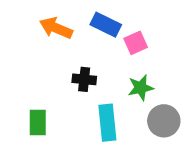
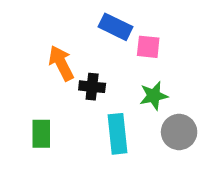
orange arrow: (56, 28) -> (61, 63), moved, turned 40
pink square: (136, 43) -> (148, 47), turned 30

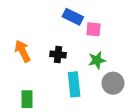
orange arrow: (61, 63) -> (22, 51), moved
green rectangle: (41, 134) -> (27, 99), moved

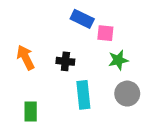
green star: (97, 60) -> (118, 60), moved

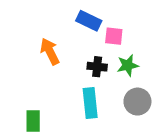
orange arrow: (26, 57) -> (50, 51), moved
black cross: (65, 61) -> (97, 67), moved

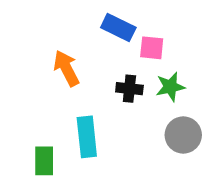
cyan rectangle: (90, 103) -> (87, 137), moved

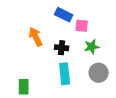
black cross: (129, 89) -> (62, 48), moved
cyan rectangle: (87, 137) -> (65, 74), moved

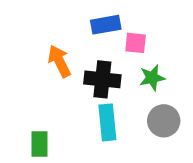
blue rectangle: (64, 15) -> (106, 25), turned -36
black cross: (62, 48) -> (102, 79), size x1.5

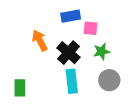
black cross: (102, 79) -> (68, 53), turned 35
green rectangle: (39, 144) -> (20, 88), moved

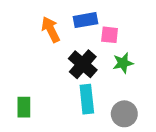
orange arrow: (40, 40) -> (51, 29), moved
gray circle: (109, 80) -> (124, 114), moved

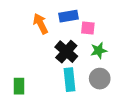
gray circle: (124, 114) -> (100, 79), moved

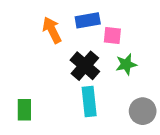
gray circle: (100, 79) -> (143, 111), moved

